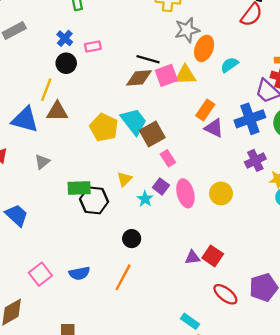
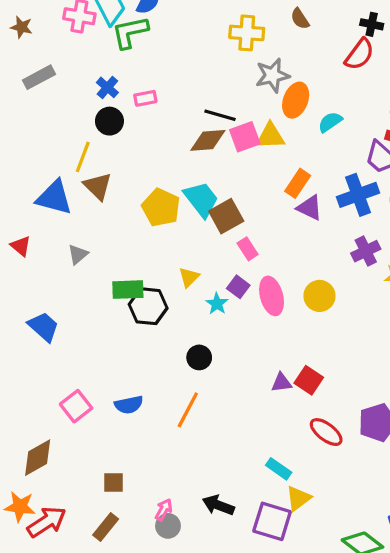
brown triangle: (57, 111) -> (98, 186), turned 45

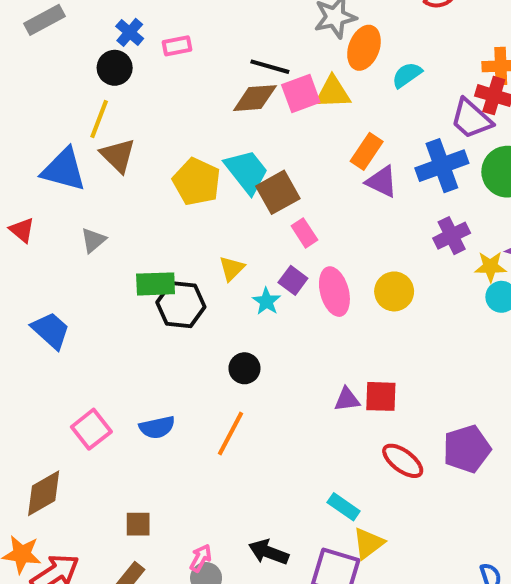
black circle: (109, 121) -> (115, 68), moved
red square: (309, 380) -> (381, 396), turned -32

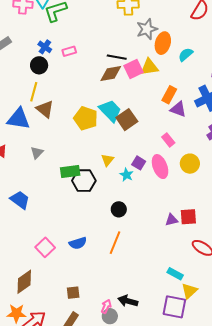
pink rectangle: (304, 233) -> (168, 140), moved
black arrow: (269, 552) -> (128, 301), moved

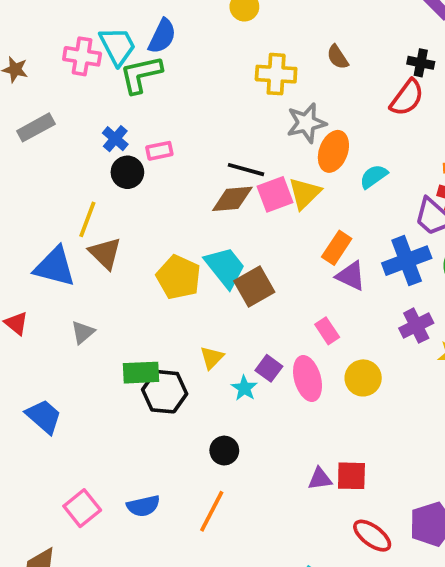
black circle: (39, 65) -> (127, 172), moved
yellow triangle: (149, 67) -> (305, 193), turned -42

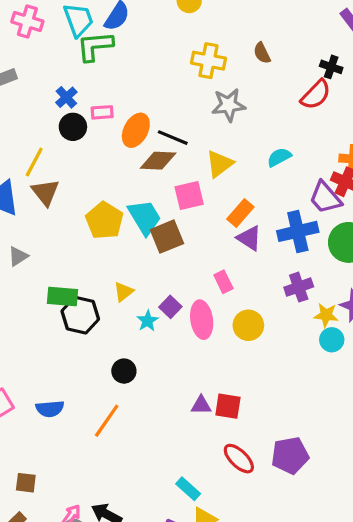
pink cross: (82, 56) -> (27, 21), moved
orange ellipse: (333, 151) -> (136, 130), moved
pink square: (275, 194) -> (189, 196), moved

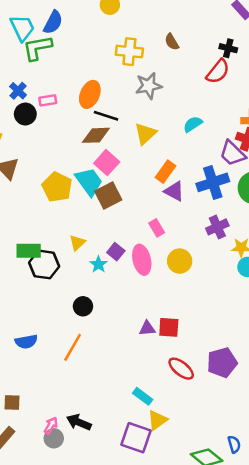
orange ellipse: (136, 130) -> (90, 94), moved
pink square: (189, 196) -> (107, 163), moved, turned -30

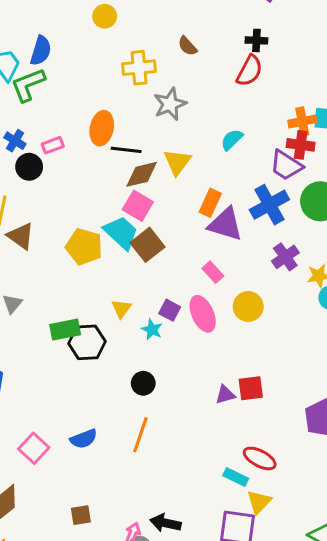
brown diamond: (96, 135) -> (142, 174), moved
purple triangle: (174, 191) -> (225, 224), size x1.4
red ellipse: (181, 369) -> (260, 458), moved

